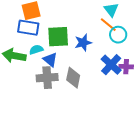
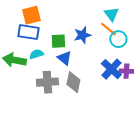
green square: (58, 37) -> (58, 41), size x0.7
blue star: (83, 43) -> (82, 35), moved
blue triangle: (50, 60) -> (64, 58), moved

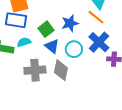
cyan circle: (118, 39) -> (74, 49), moved
green square: (58, 41) -> (46, 29), turned -35
blue cross: (111, 69) -> (99, 42), moved

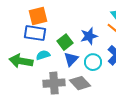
blue triangle: (52, 46) -> (71, 59), turned 35
gray diamond: (61, 70) -> (80, 83), turned -55

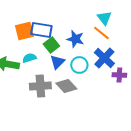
orange square: (38, 16) -> (24, 31), moved
blue rectangle: (35, 33) -> (41, 30), moved
blue star: (89, 36) -> (75, 39), turned 30

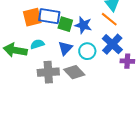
green square: (51, 45) -> (65, 24), moved, turned -35

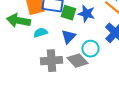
green arrow: (15, 50) -> (18, 21), moved
cyan circle: (87, 51) -> (90, 49), moved

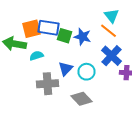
blue triangle: (68, 37) -> (66, 69), moved
gray diamond: (77, 61) -> (82, 99), moved

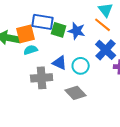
orange square: (32, 29) -> (26, 34), moved
blue triangle: (66, 69) -> (60, 63), turned -49

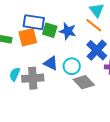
orange square: (26, 34) -> (28, 37), moved
cyan semicircle: (31, 50) -> (15, 74), moved, turned -48
gray diamond: (76, 93) -> (84, 82), moved

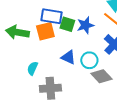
blue star: (68, 31) -> (85, 25), turned -30
gray cross: (33, 78) -> (50, 88), moved

